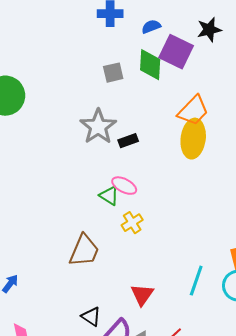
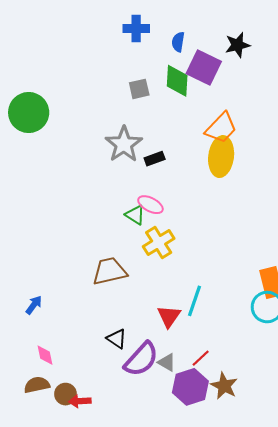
blue semicircle: (151, 27) -> (178, 42), turned -60
yellow cross: (132, 223) -> (159, 243), size x1.4
brown trapezoid: (84, 251) -> (110, 271), turned -126
cyan line: (196, 281) -> (194, 301), moved

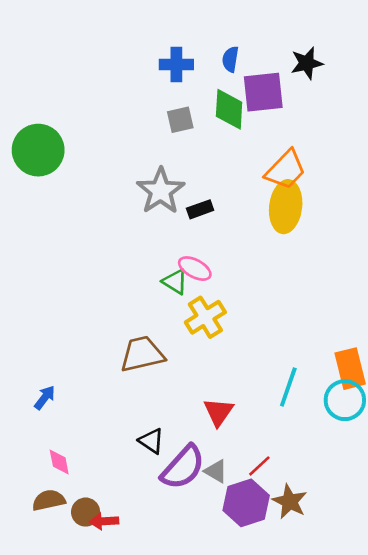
blue cross: (136, 29) -> (176, 64), moved
purple square: (204, 67) -> (263, 92), turned -32
cyan line: (194, 301) -> (288, 387), moved

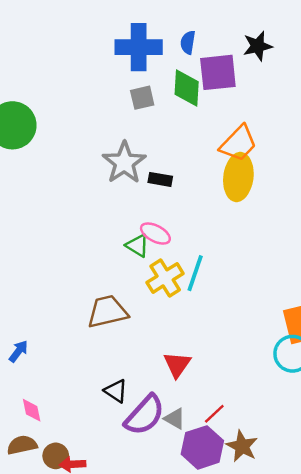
blue cross: (176, 64) -> (139, 47), size x1.5
black rectangle: (200, 209) -> (160, 179), turned 30
cyan line: (288, 387) -> (195, 273), moved

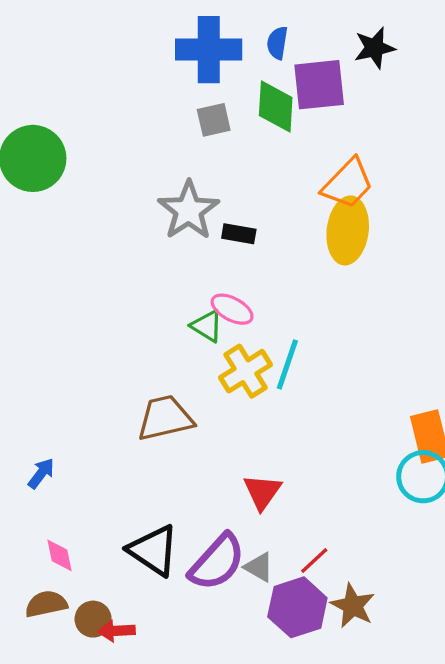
black triangle: (116, 391) -> (153, 550), moved, size x1.6

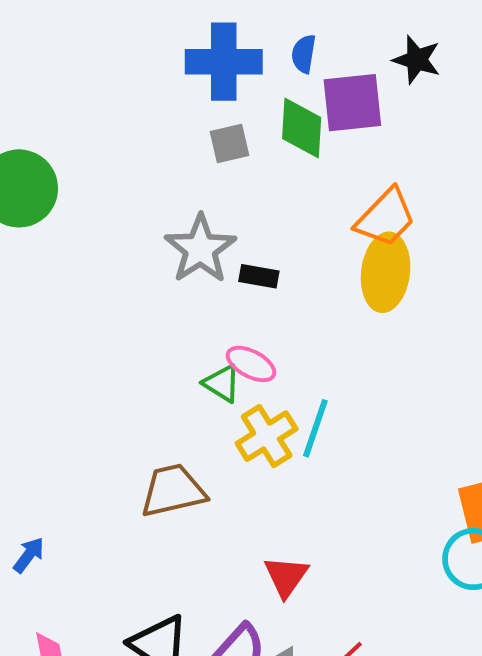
black star: (374, 48) -> (417, 60), turned 30

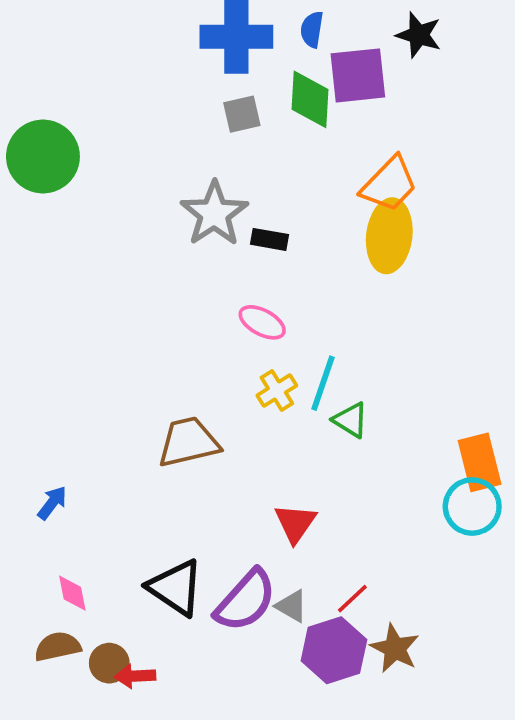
green triangle: (222, 383) -> (351, 420), moved
yellow cross: (267, 436) -> (277, 390), size x0.7

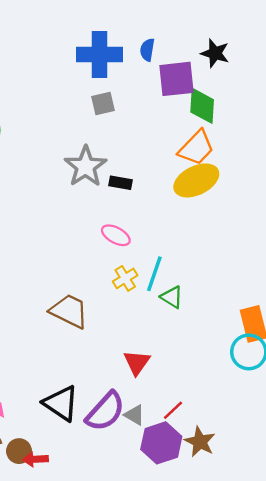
green diamond: (310, 99) -> (202, 106), moved
yellow ellipse: (389, 236) -> (196, 180), turned 57
brown trapezoid: (188, 442) -> (69, 311), turned 39

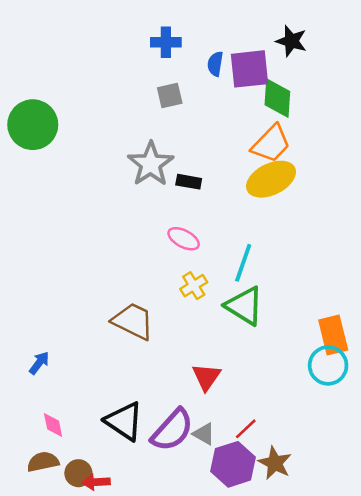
blue semicircle: (147, 50) -> (215, 64), moved
blue cross: (99, 54) -> (166, 42), size x0.6
cyan line: (154, 274) -> (243, 263), moved
green triangle: (172, 297) -> (244, 306), size x1.6

